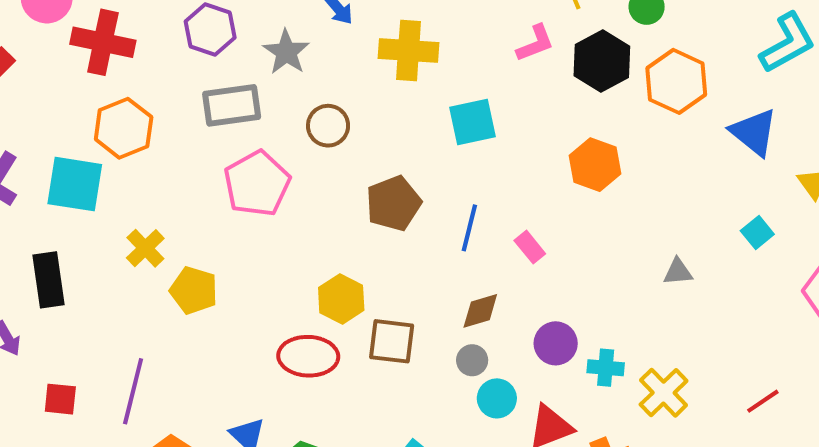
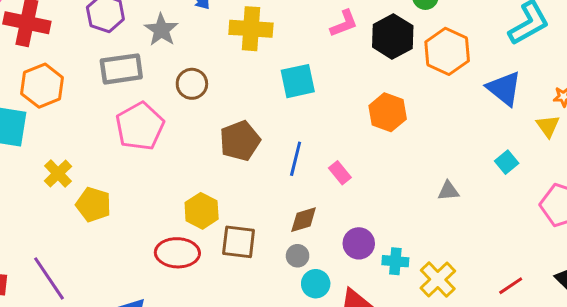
purple line: (133, 391) -> (49, 278), turned -48

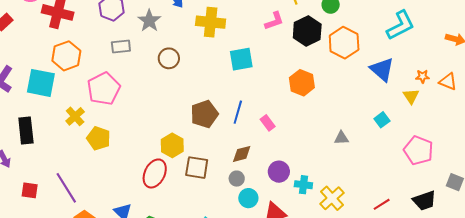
gray rectangle: (121, 69) -> (121, 46), size x0.7
pink pentagon: (140, 126) -> (104, 89), moved
brown pentagon: (240, 141) -> (204, 114), moved
red ellipse: (177, 253) -> (155, 173), turned -68

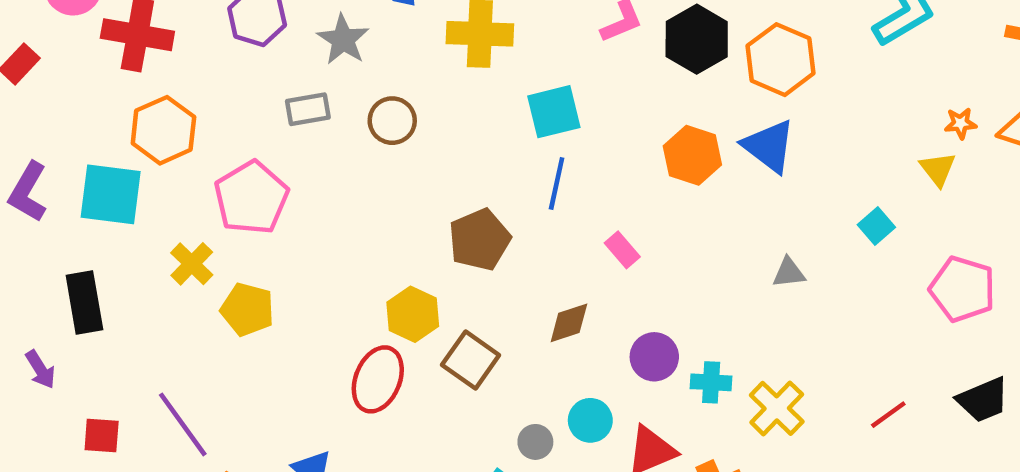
gray rectangle: (121, 46) -> (308, 109), moved
blue triangle: (382, 69) -> (769, 146), moved
blue line: (238, 112) -> (557, 184), moved
brown square: (197, 168) -> (471, 360), turned 30
gray circle: (237, 179) -> (535, 442), moved

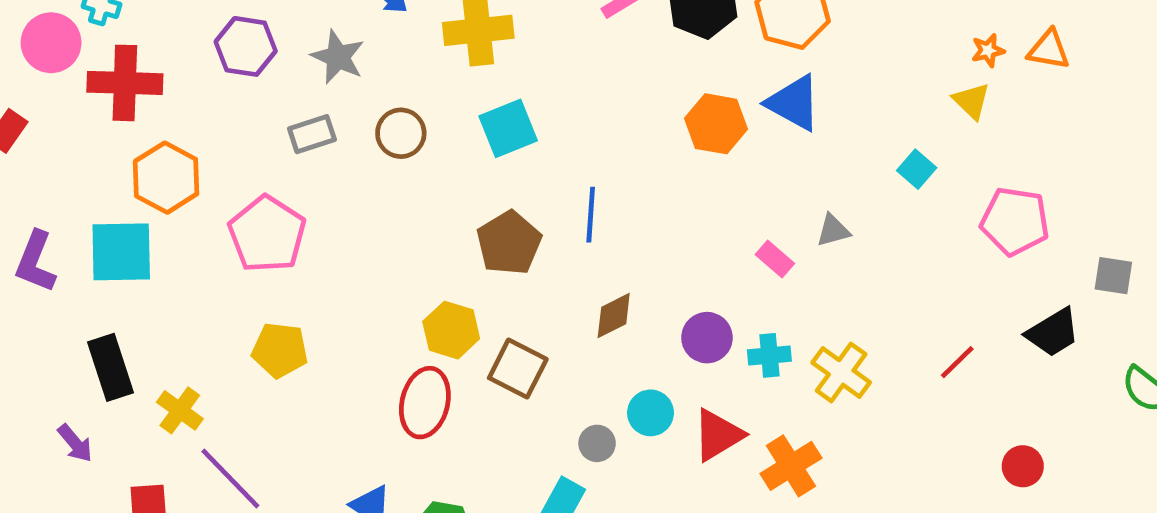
cyan square: (554, 112) -> (508, 128), moved
blue line: (557, 184) -> (591, 215), moved
pink rectangle: (622, 250) -> (775, 259), moved
yellow cross: (192, 264) -> (180, 410), moved

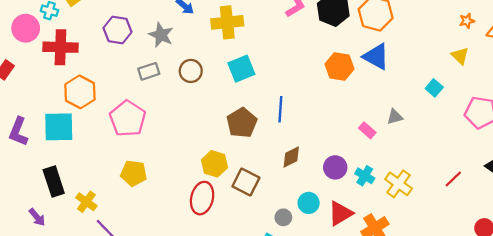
orange star: (988, 50) -> (467, 21), moved
cyan cross: (769, 355) -> (365, 176), turned 36

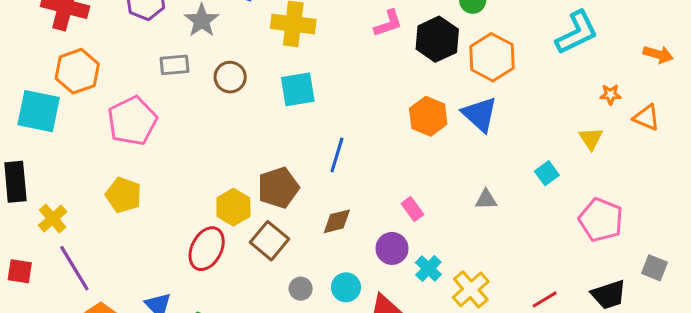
brown pentagon: (242, 123) -> (278, 188), moved
pink rectangle: (367, 130) -> (412, 209), moved
gray circle: (283, 217) -> (301, 289), moved

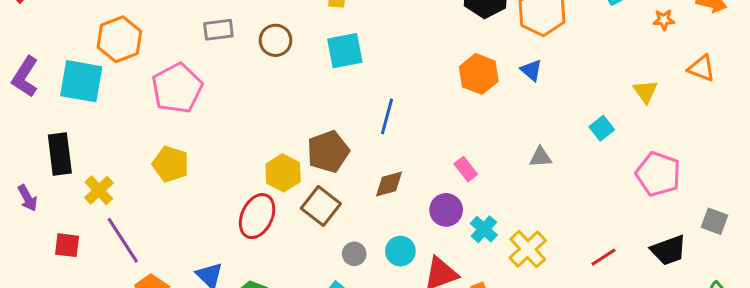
orange star: (610, 95) -> (664, 20), moved
blue triangle: (480, 114) -> (531, 70), size x0.6

